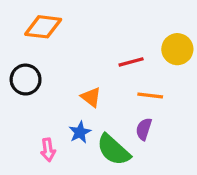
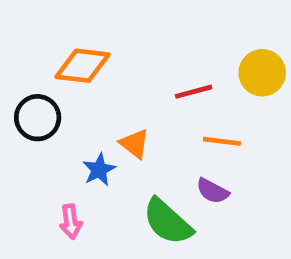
orange diamond: (43, 27) -> (82, 66), moved
purple semicircle: (144, 129) -> (213, 191), turned -80
blue star: (80, 132) -> (99, 170), moved

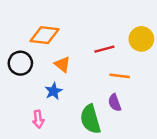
orange triangle: (135, 144) -> (62, 64), moved
purple semicircle: (213, 191) -> (115, 103), turned 42
green semicircle: (168, 222) -> (90, 119), turned 32

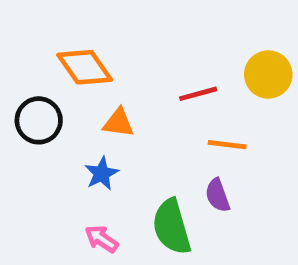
orange diamond: (45, 35) -> (85, 67), turned 48
orange triangle: (62, 64) -> (118, 123), turned -30
pink arrow: (38, 119) -> (102, 239), moved, turned 132

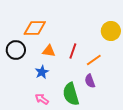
orange diamond: (85, 67) -> (35, 28), turned -55
red line: (198, 94) -> (73, 51), moved, turned -56
orange line: (227, 145) -> (94, 60), turned -42

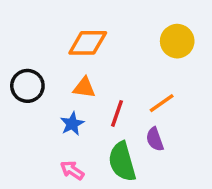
orange diamond: (35, 28) -> (88, 43), moved
yellow circle: (111, 31) -> (177, 41), moved
red line: (73, 51) -> (117, 113), moved

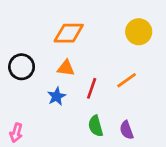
purple semicircle: (155, 139) -> (127, 130), moved
green semicircle: (122, 162) -> (96, 126), size x0.7
pink arrow: (72, 170) -> (16, 133), moved, turned -108

